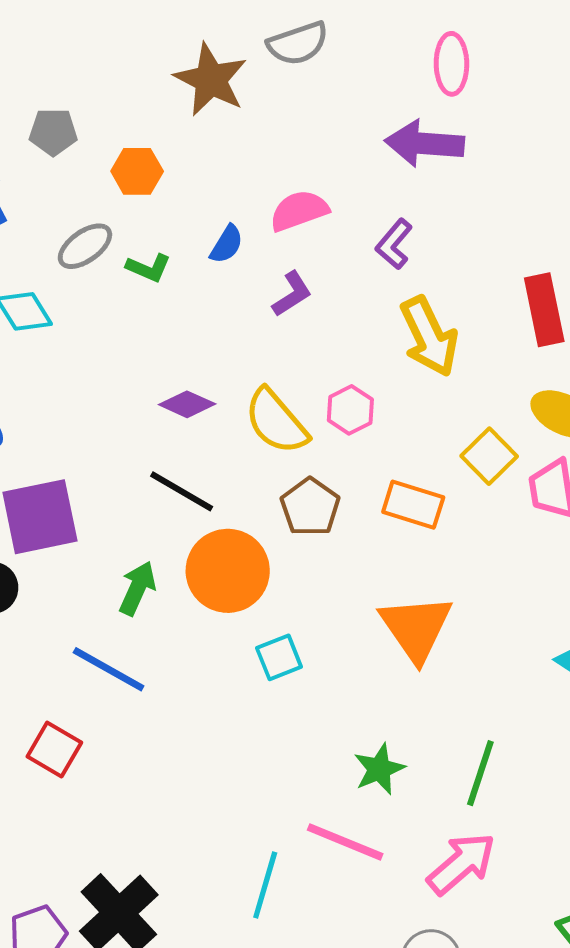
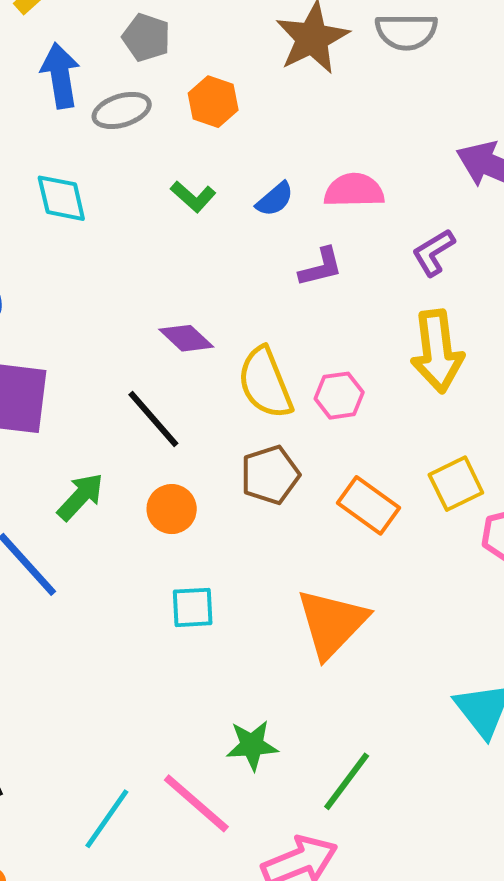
gray ellipse: (85, 246) -> (122, 110), moved
orange circle: (228, 571) -> (172, 509), size x0.6

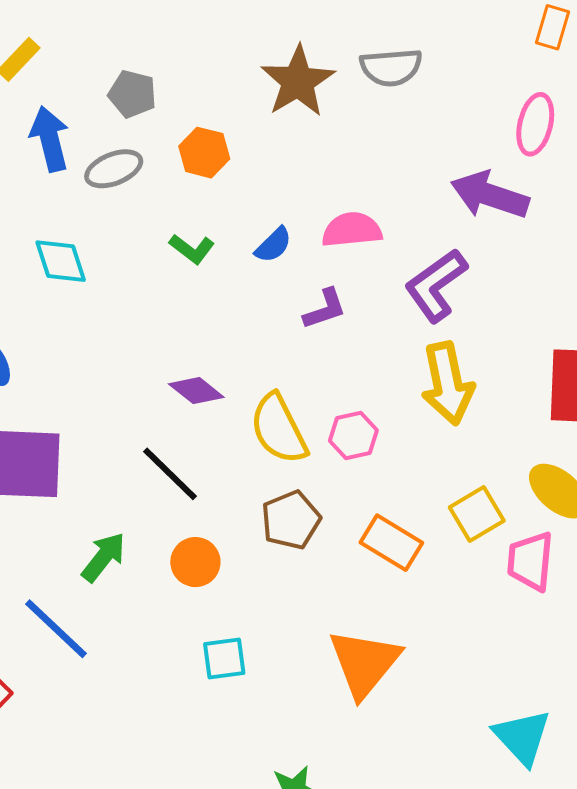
purple L-shape: (433, 252) -> (436, 285), size x1.5

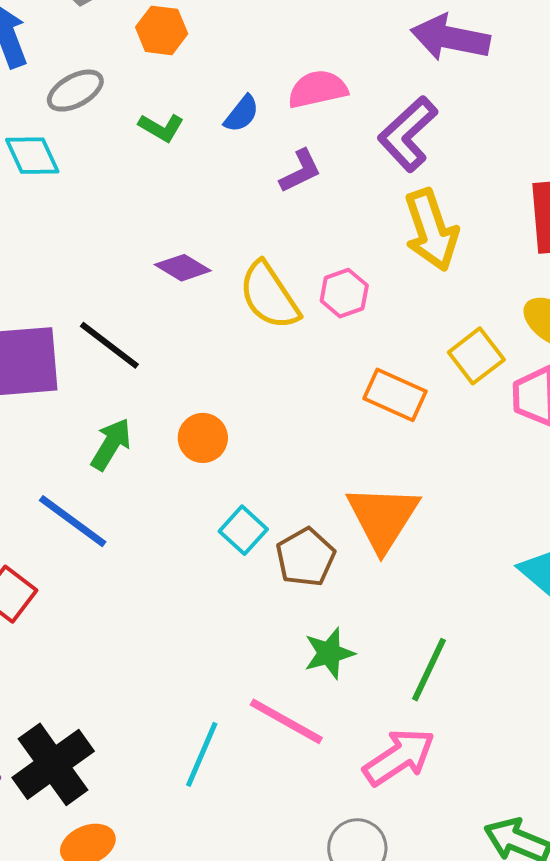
gray ellipse: (114, 169) -> (75, 91), moved
black line: (170, 474) -> (109, 345), moved
brown pentagon: (291, 520) -> (306, 557), moved
cyan square: (224, 658) -> (243, 530), turned -33

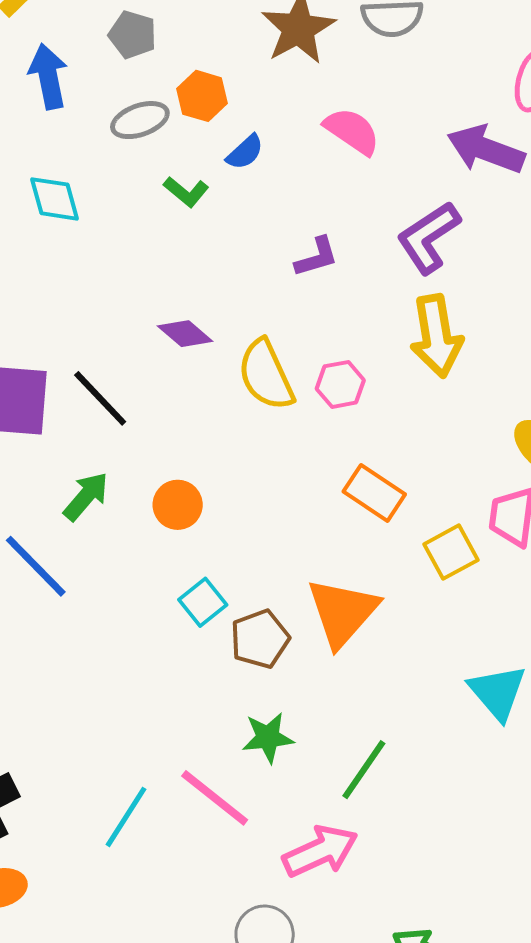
pink semicircle: (318, 89) -> (352, 131), moved, turned 38
gray ellipse: (75, 91) -> (140, 120), moved
blue semicircle: (242, 114) -> (245, 152), moved
yellow square: (476, 356) -> (451, 552), moved

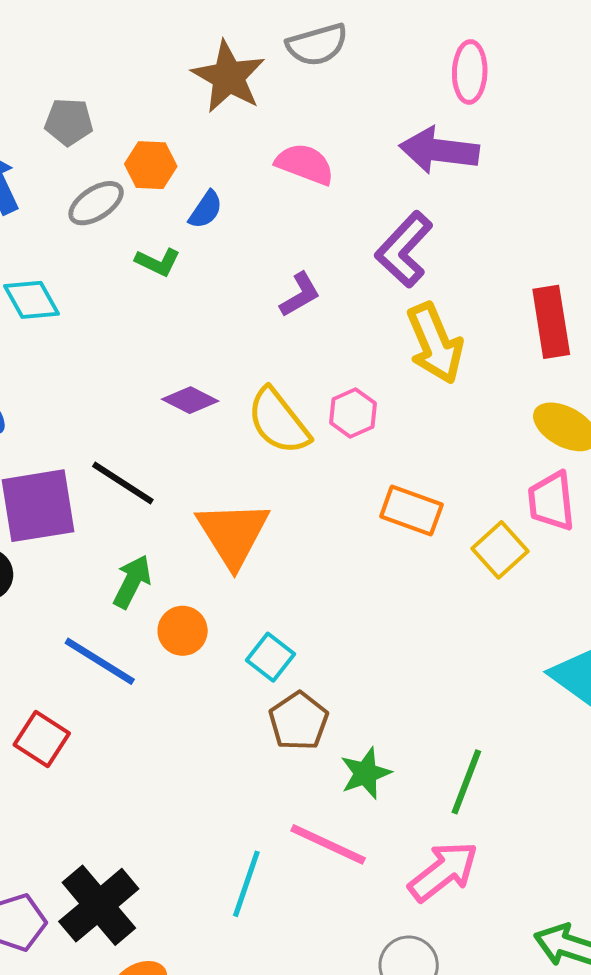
orange circle: (178, 505) -> (183, 631), moved
orange triangle: (343, 612) -> (233, 534), moved
brown pentagon: (260, 639) -> (299, 721), moved

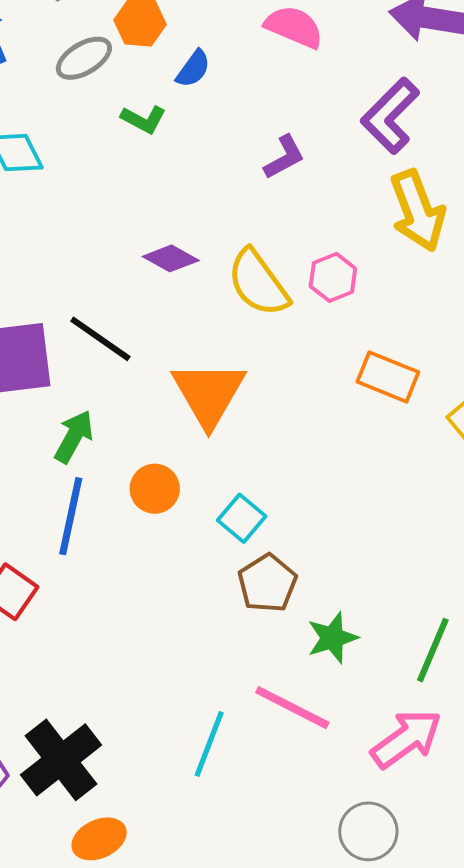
green arrow: (132, 582) -> (74, 437), moved
blue line: (100, 661) -> (71, 516), turned 68

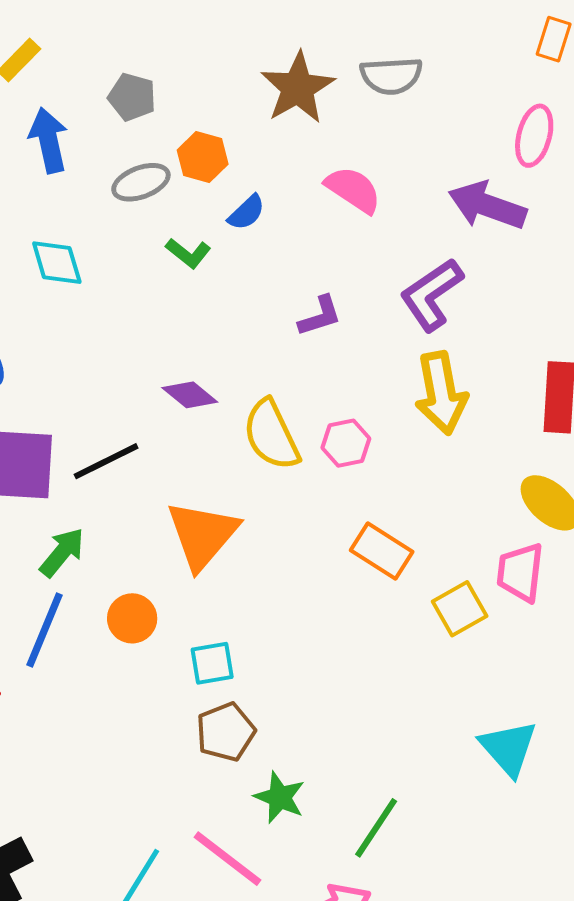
black line: (100, 339) -> (106, 461), turned -72
cyan square: (242, 518) -> (212, 663), turned 30
green star: (332, 638) -> (280, 797), turned 30

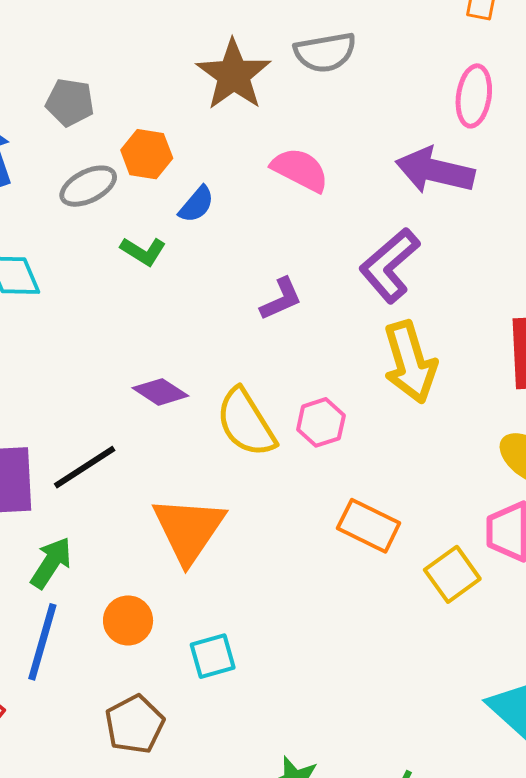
brown pentagon: (226, 732) -> (135, 724), moved

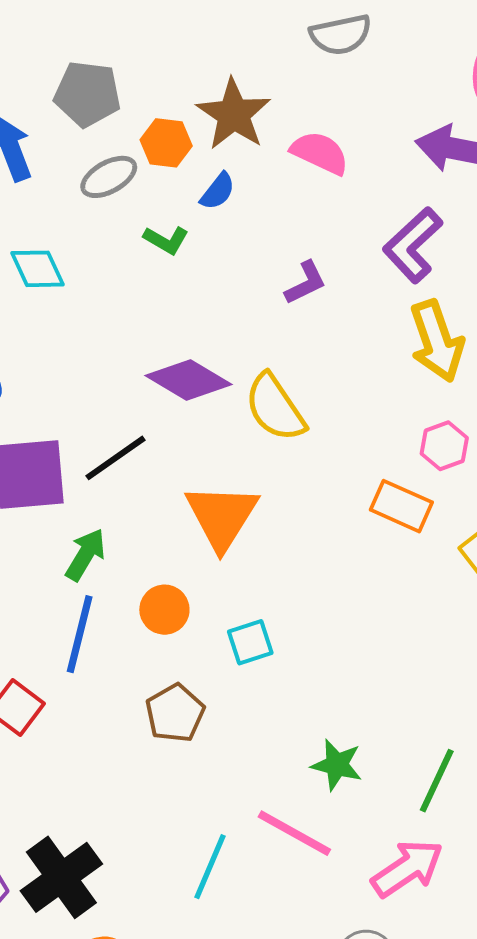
brown star: (233, 75) -> (234, 114), moved
gray pentagon: (70, 102) -> (87, 94), size x1.4
purple diamond: (160, 392) -> (188, 380), size x1.5
pink hexagon: (321, 422) -> (444, 446), moved

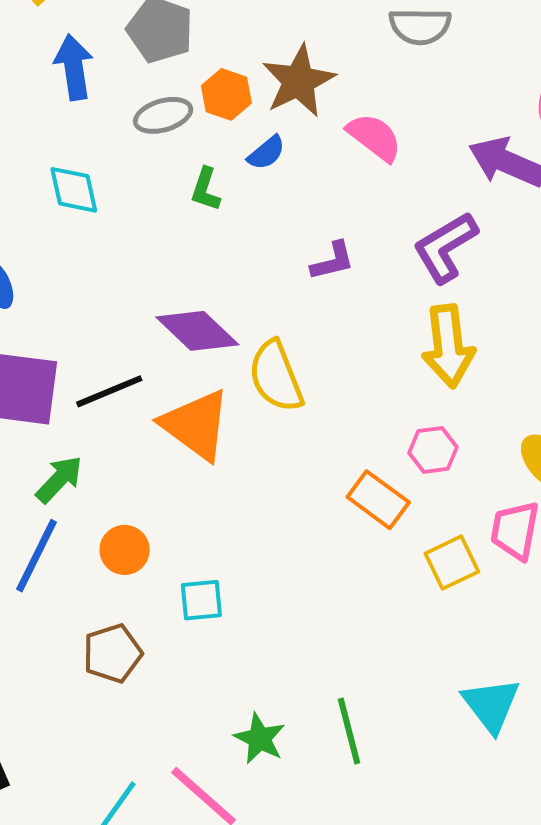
green L-shape: (166, 240) -> (206, 189), turned 66
orange triangle: (222, 516) -> (196, 425), moved, turned -38
green line: (437, 781) -> (349, 731), moved, turned -52

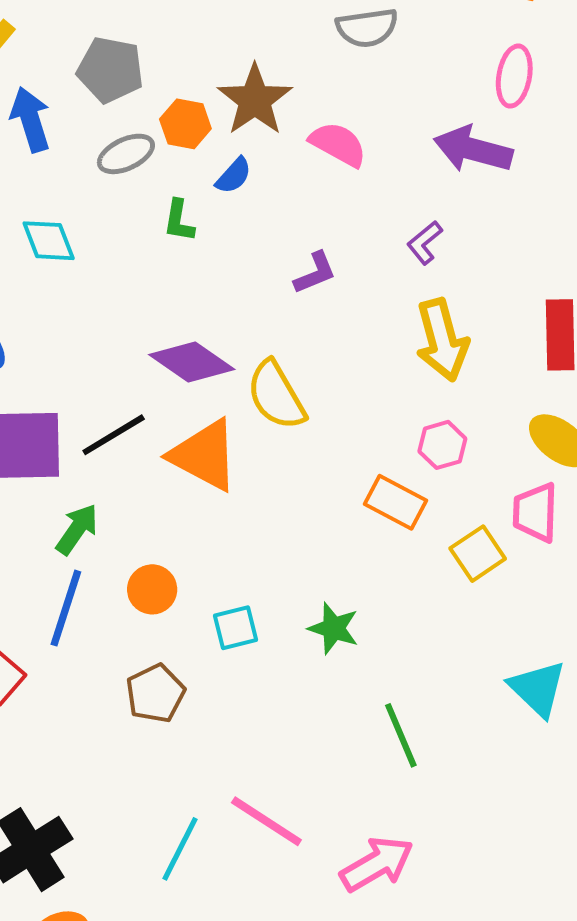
purple L-shape: (445, 247) -> (425, 243), size x0.6
green star: (260, 739) -> (334, 628), moved

